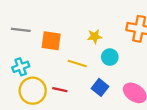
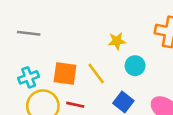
orange square: (51, 41) -> (65, 73), moved
yellow line: (77, 64) -> (96, 73), turned 36

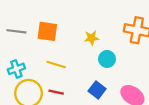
orange square: (65, 73) -> (47, 31), moved
yellow line: (96, 73) -> (56, 64), moved, turned -36

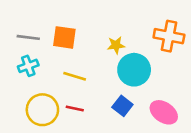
cyan circle: (107, 59) -> (134, 70), size x1.6
cyan cross: (16, 69) -> (28, 66), moved

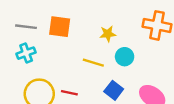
cyan circle: (134, 70) -> (125, 57), size x0.6
yellow line: (75, 76) -> (93, 63), moved

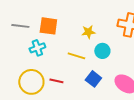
cyan cross: (26, 53) -> (37, 48), moved

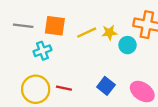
yellow star: (88, 32) -> (109, 33), moved
cyan circle: (102, 51) -> (128, 45), moved
yellow line: (76, 56) -> (87, 33), moved, turned -42

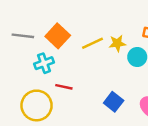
orange square: (55, 26) -> (58, 36), turned 35
red line: (64, 88) -> (64, 87), moved

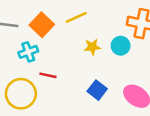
yellow line: (92, 43) -> (76, 17), moved
yellow star: (117, 43) -> (92, 47), moved

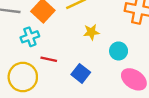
cyan circle: (121, 46) -> (119, 51), moved
blue square: (97, 90) -> (81, 73), moved

